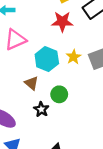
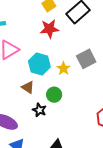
yellow star: (74, 57) -> (63, 68), moved

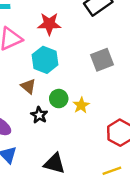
red star: (49, 29) -> (49, 24), moved
yellow star: (63, 68) -> (81, 105), moved

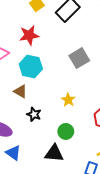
green circle: (59, 99) -> (66, 131), moved

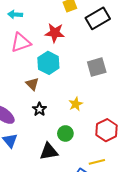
black triangle: (54, 153) -> (49, 151), turned -30

